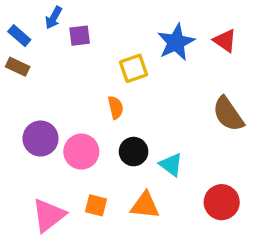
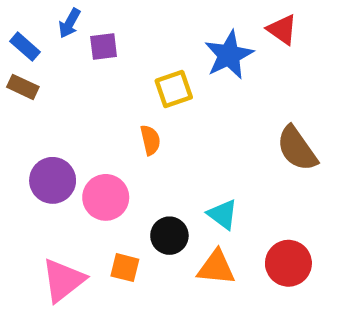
red triangle: (225, 41) -> (282, 30), moved
black circle: (134, 152) -> (169, 236), moved
orange triangle: (145, 205) -> (216, 268), moved

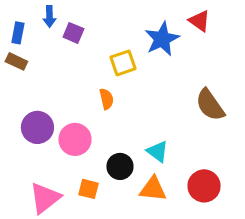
blue arrow: (70, 23) -> (49, 16), turned -30
blue rectangle: (25, 47) -> (18, 33), turned 60
purple square: (104, 47) -> (73, 33), turned 30

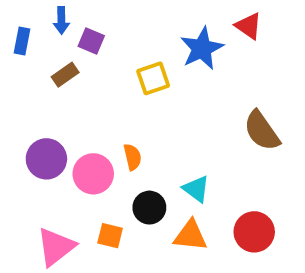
brown rectangle: (16, 61) -> (65, 75), moved, turned -60
orange semicircle: (106, 99) -> (133, 157), moved

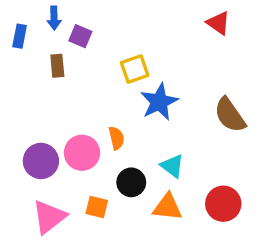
blue star: (202, 48) -> (159, 102), moved
brown rectangle: (65, 75) -> (57, 66), turned -60
purple circle: (46, 159) -> (41, 161), moved

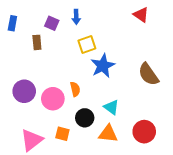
blue arrow: (54, 18) -> (76, 17), moved
purple circle: (41, 161) -> (24, 91), moved

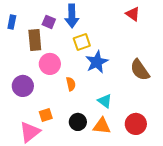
blue arrow: (76, 17) -> (72, 16), size x1.6
brown rectangle: (37, 42) -> (35, 40), size x1.5
pink circle: (53, 99) -> (50, 64), moved
black circle: (85, 118) -> (78, 122), moved
orange square: (62, 134) -> (46, 115), moved, turned -32

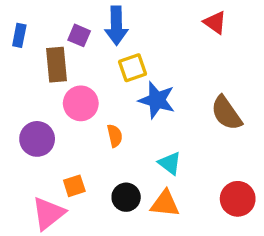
blue star: (97, 62) -> (157, 100), turned -30
red circle: (136, 124) -> (238, 199), moved

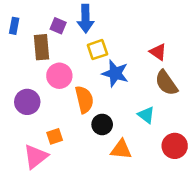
red triangle: (215, 22) -> (158, 52), moved
orange semicircle: (115, 136) -> (84, 100), size x1.6
cyan triangle: (170, 163) -> (146, 115), moved
black circle: (126, 197) -> (102, 124), moved

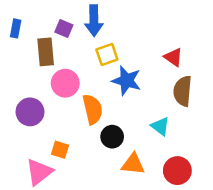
brown semicircle: (166, 83) -> (183, 91), turned 40
orange square: (55, 136) -> (60, 150), turned 35
red circle: (175, 146) -> (177, 171), moved

